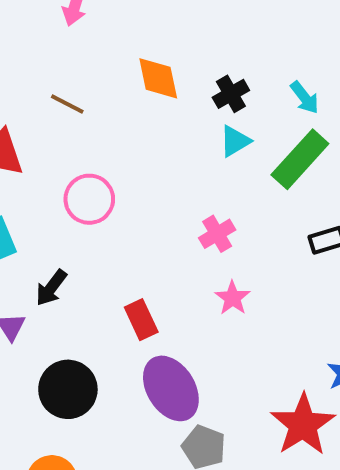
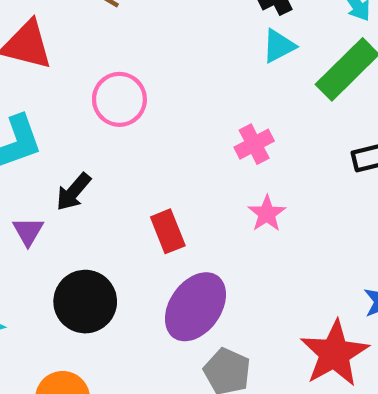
purple ellipse: (171, 388) -> (195, 307), turned 64

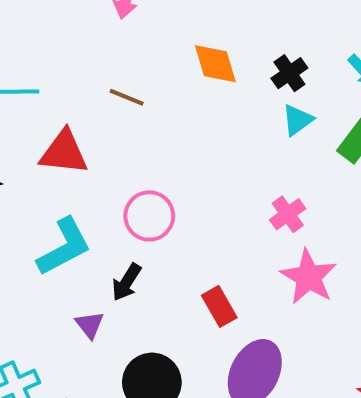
pink circle: (119, 99) -> (149, 216), moved
pink star: (267, 214) -> (309, 277), size x1.6

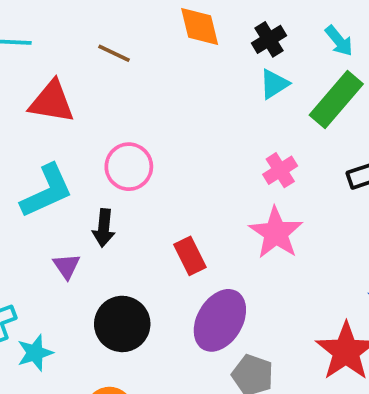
pink cross: (288, 214) -> (280, 170), moved
black arrow: (127, 282) -> (104, 228), turned -30

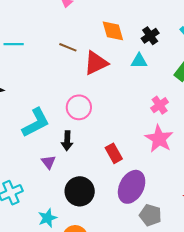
cyan triangle: (274, 84) -> (139, 61), moved, turned 36
red triangle: (52, 102) -> (96, 63), moved, turned -32
cyan star: (35, 353) -> (48, 218), moved

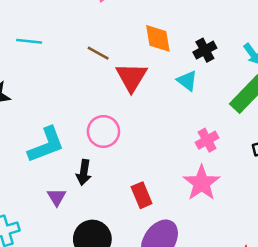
cyan triangle: (139, 61) -> (187, 81), turned 30
red triangle: (96, 63) -> (132, 77), turned -40

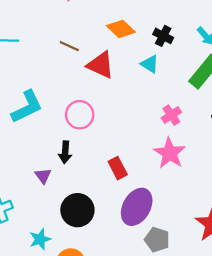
orange diamond: (158, 38) -> (121, 29), turned -32
black cross: (205, 50) -> (163, 36), turned -30
red triangle: (132, 77) -> (101, 65), turned -32
cyan L-shape: (46, 145) -> (27, 107), moved

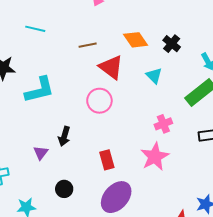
black cross: (163, 36) -> (172, 44), moved
brown line: (69, 46) -> (88, 45), turned -48
pink circle: (80, 115) -> (99, 101), moved
black circle: (77, 210) -> (64, 189), size x0.6

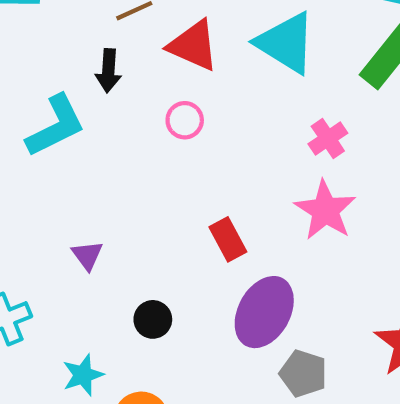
cyan triangle: (154, 76) -> (286, 43), size x1.8
pink circle: (99, 101) -> (185, 120), size x0.7
black arrow: (64, 136) -> (108, 71), moved

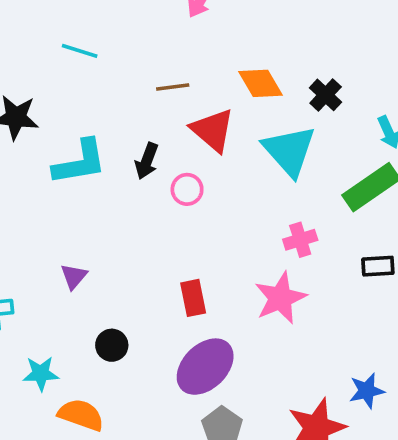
black arrow: (108, 71) -> (147, 161), moved

